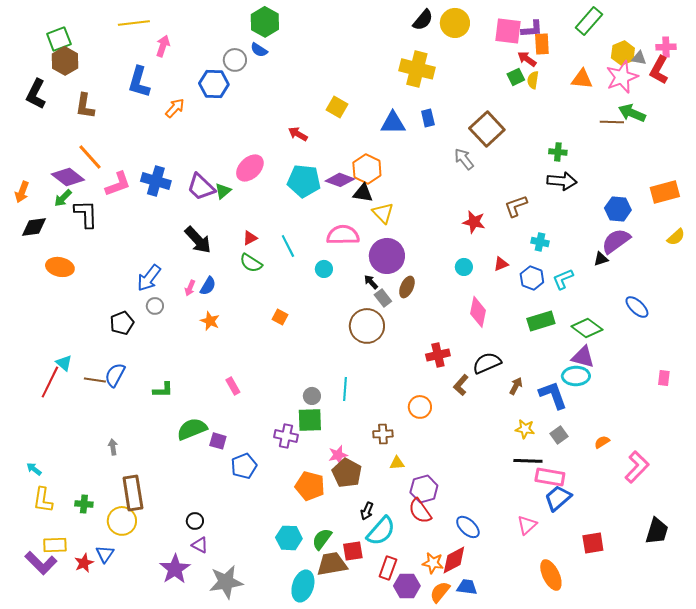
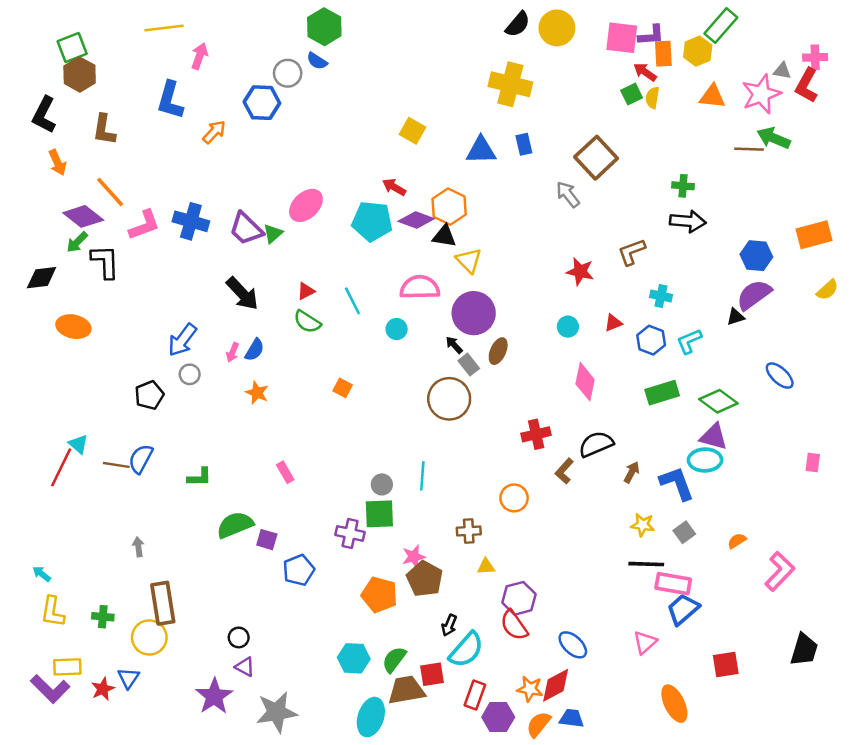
yellow hexagon: (623, 53) -> (698, 51), moved
red arrow: (298, 134) -> (394, 187), moved
orange arrow: (22, 192) -> (58, 163), moved, turned -45

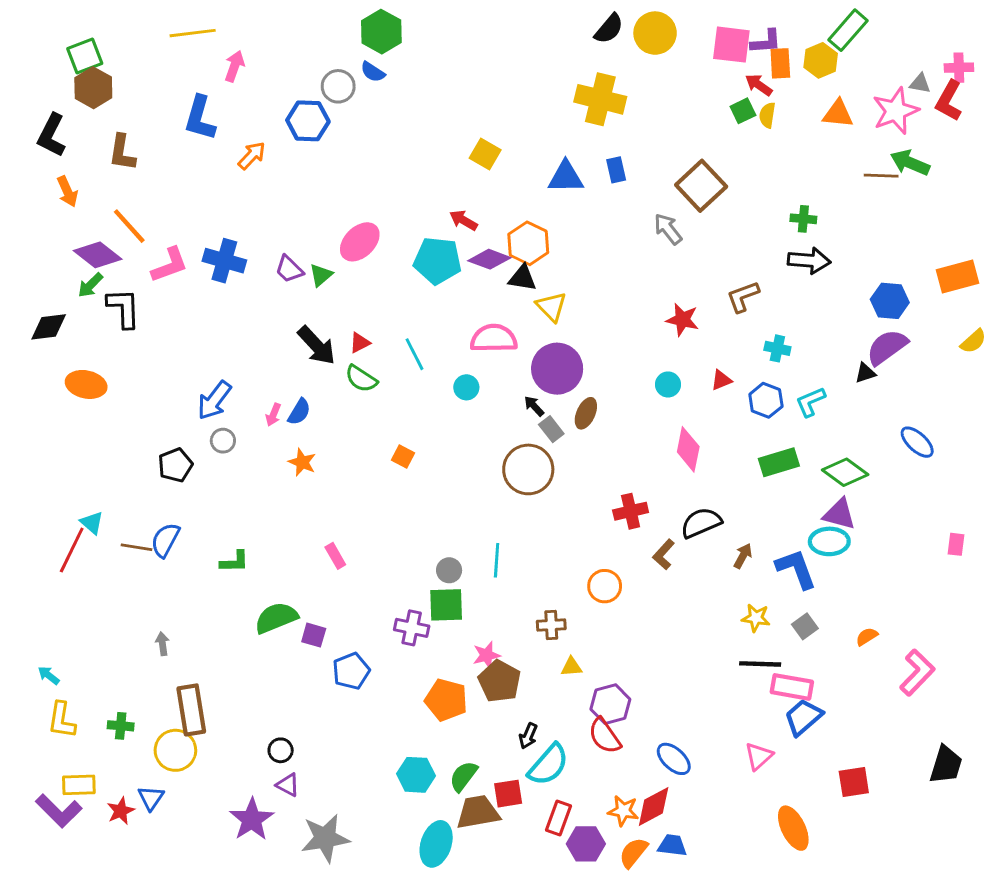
purple trapezoid: (246, 229) -> (289, 269), size x0.7
black arrow: (242, 294) -> (317, 346), moved

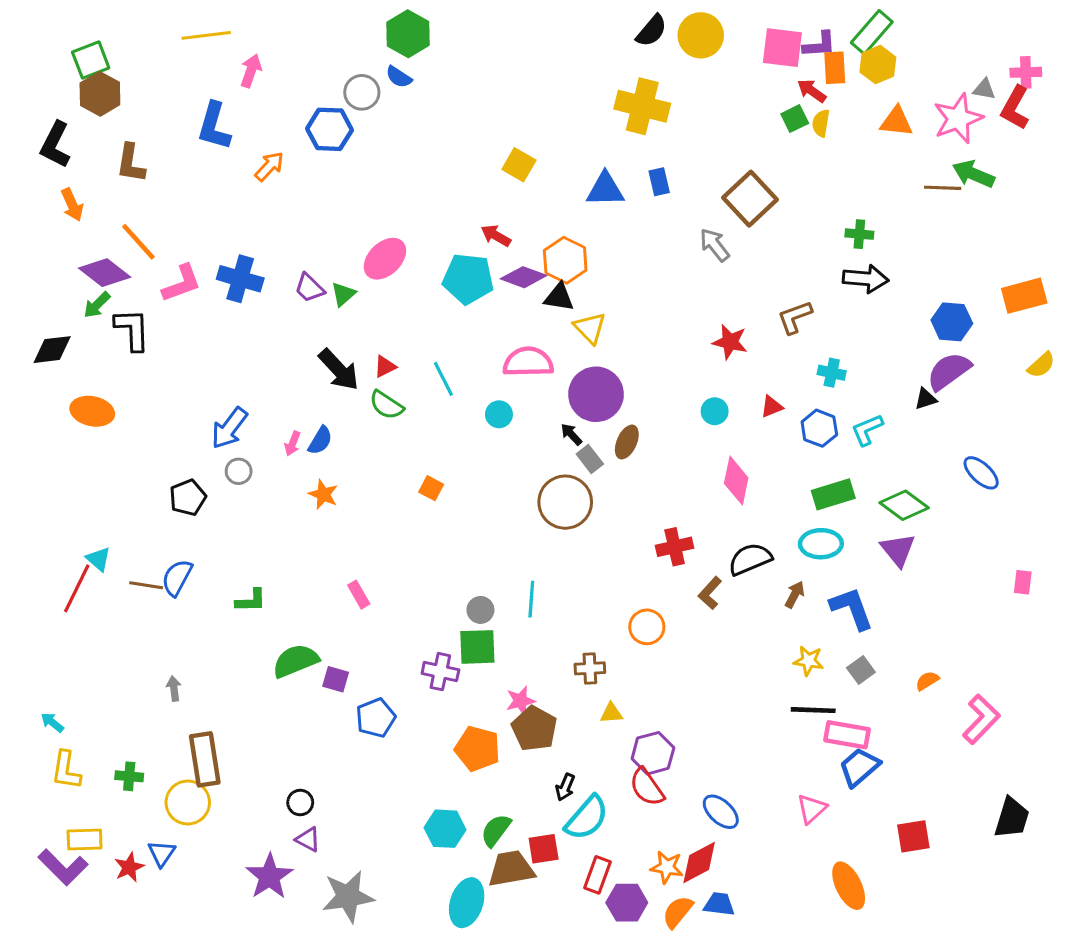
green rectangle: (848, 30) -> (872, 32), moved
purple triangle: (839, 514) -> (898, 550), turned 36
cyan ellipse: (829, 541) -> (821, 544), moved

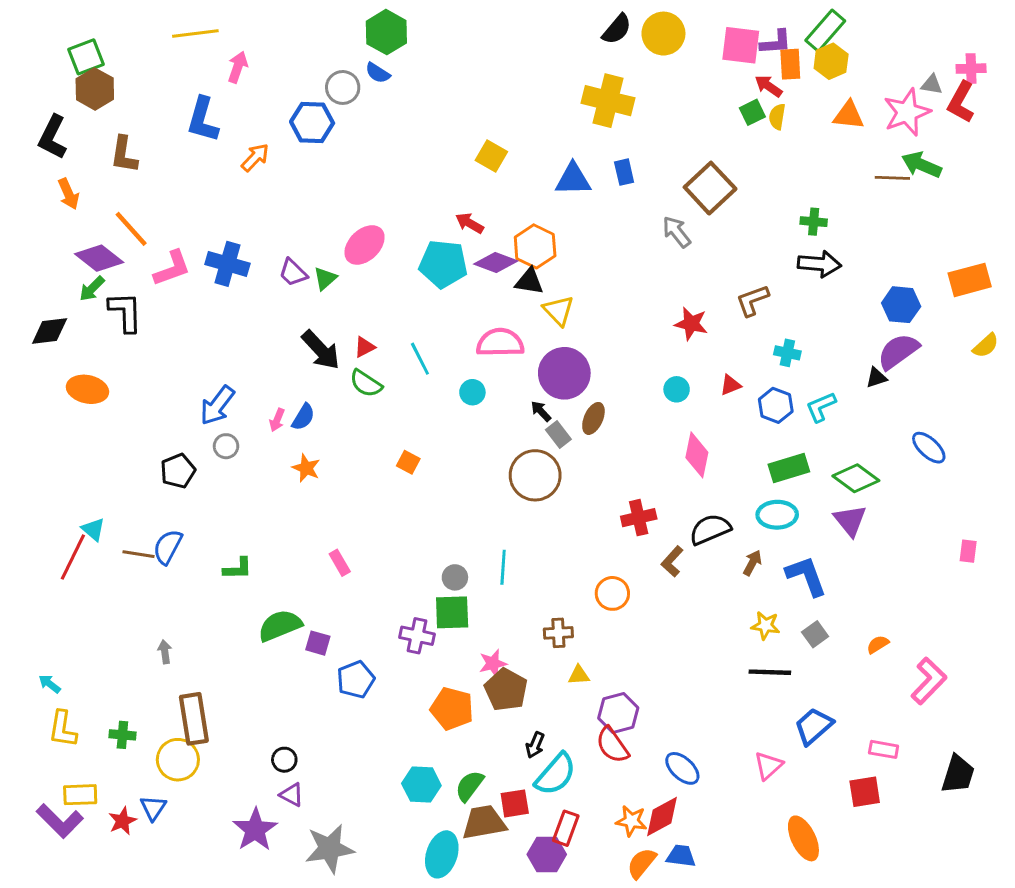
pink rectangle: (847, 735) -> (884, 749), moved, size x0.7
purple hexagon: (627, 903) -> (547, 854), moved

